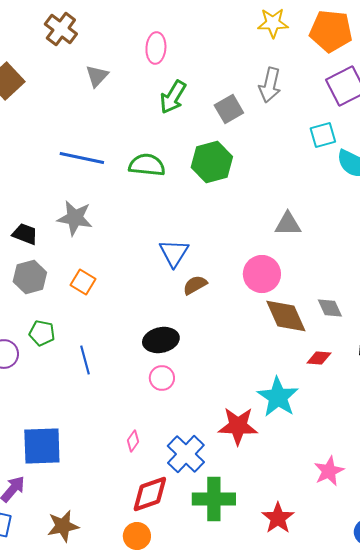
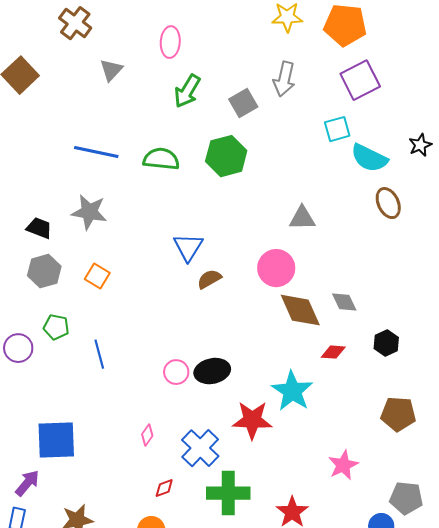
black ellipse: (161, 340) -> (212, 371), moved
red diamond: (150, 494) -> (164, 488), size x0.5

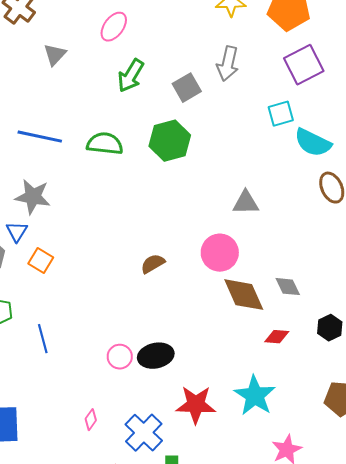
pink ellipse: (170, 42) -> (114, 27), turned 32
blue triangle: (188, 247) -> (17, 232), moved, size x0.7
cyan star: (292, 391) -> (255, 396), moved

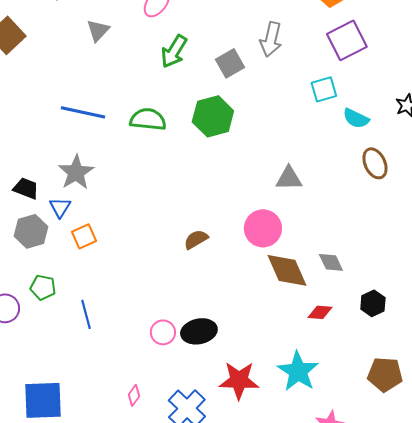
cyan semicircle: (313, 143) -> (356, 118), size x0.7
gray star: (33, 197) -> (76, 172), turned 30
orange square: (41, 261) -> (84, 236), turned 35

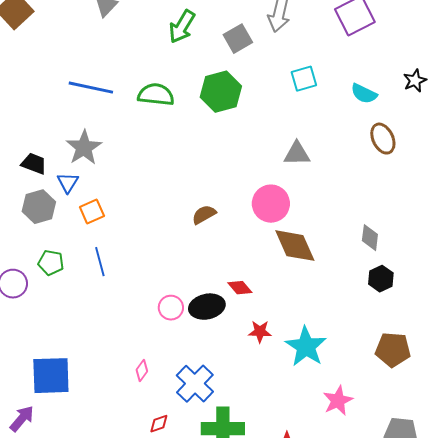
cyan square: (324, 89) -> (304, 79), moved
gray diamond: (331, 262) -> (370, 238), moved, turned 32
red diamond: (320, 312) -> (240, 288), moved, turned 45
blue line: (86, 314) -> (100, 262), moved
red star: (239, 380) -> (260, 332), moved, size x0.6

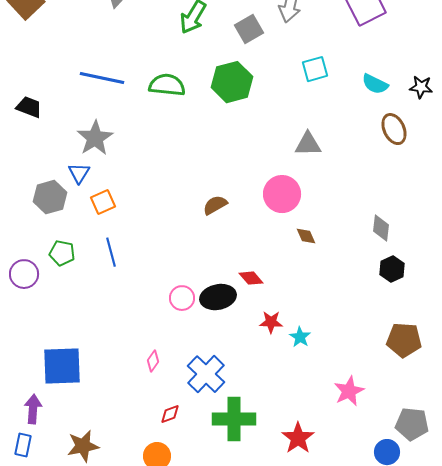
black star: (415, 81) -> (421, 87), moved, turned 30
black trapezoid: (34, 164) -> (29, 107), moved
brown diamond: (295, 246) -> (306, 236), size x0.5
cyan star: (306, 347) -> (300, 337), moved, size x0.5
purple arrow: (22, 419) -> (33, 409), turned -36

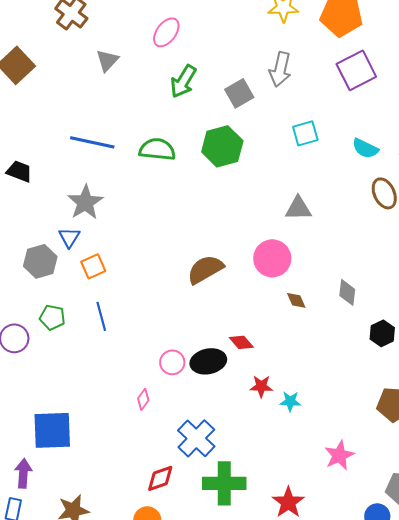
brown semicircle: (215, 205) -> (205, 269), size x1.5
gray diamond: (381, 228) -> (347, 292), moved
cyan star: (300, 337) -> (290, 401), turned -30
pink diamond: (153, 361) -> (143, 399), moved
red diamond: (170, 414) -> (160, 478), size x1.4

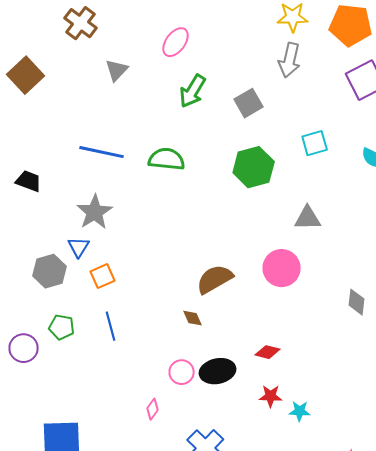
gray arrow: (280, 69) -> (290, 60), moved
green hexagon: (222, 146) -> (254, 167), moved
brown diamond: (296, 300) -> (193, 318), moved
red diamond: (241, 342) -> (268, 352), moved, turned -35

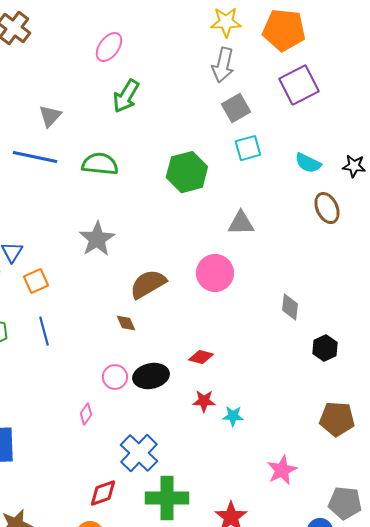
gray triangle: (117, 70) -> (50, 116), moved
gray square: (249, 103) -> (236, 108), moved
gray star: (95, 212) -> (97, 239), moved

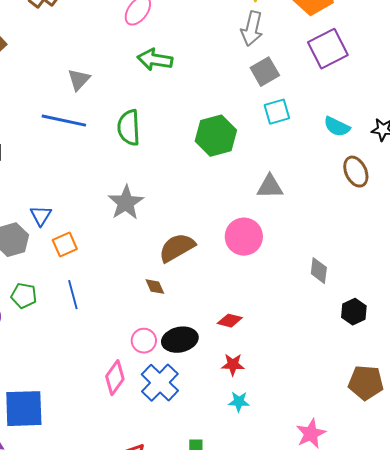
green arrow: (126, 96) -> (155, 60), turned 68
green semicircle: (100, 164) -> (129, 128), turned -99
pink diamond: (86, 414) -> (115, 378), size x1.6
cyan star: (233, 416) -> (239, 402), moved
blue cross: (139, 453) -> (160, 383), moved

